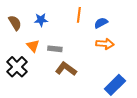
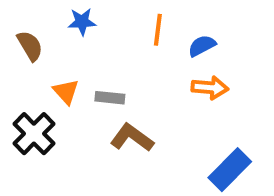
blue star: (41, 20) -> (82, 22), moved

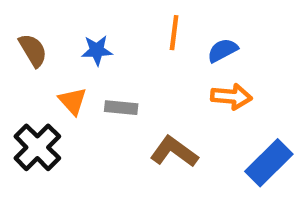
blue star: (82, 22) -> (97, 50), moved
brown L-shape: (132, 138) -> (174, 152), moved
blue rectangle: (230, 170) -> (269, 163), moved

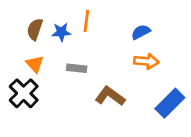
orange line: (174, 33) -> (86, 21), moved
brown semicircle: (33, 50) -> (35, 29), moved, turned -130
orange triangle: (73, 101) -> (35, 64), moved

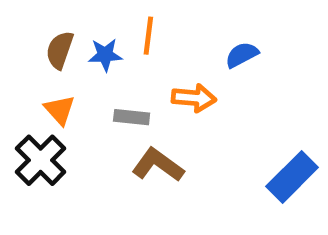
orange arrow: (146, 61) -> (194, 98), moved
brown L-shape: (110, 96) -> (158, 165), moved

